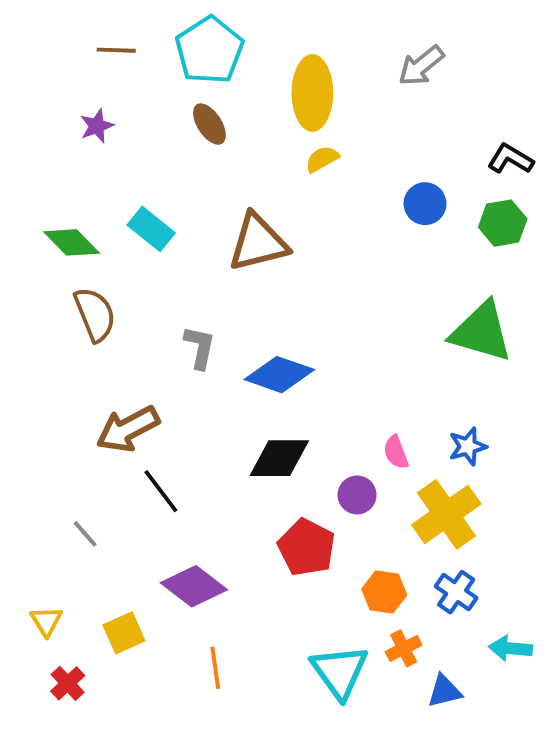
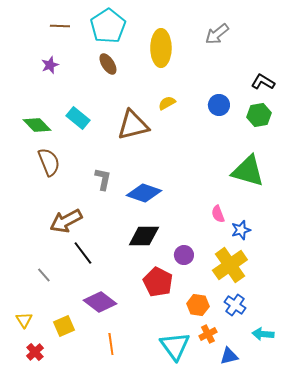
yellow semicircle: (322, 159) -> (167, 103), moved
pink semicircle: (396, 452) -> (218, 214), moved

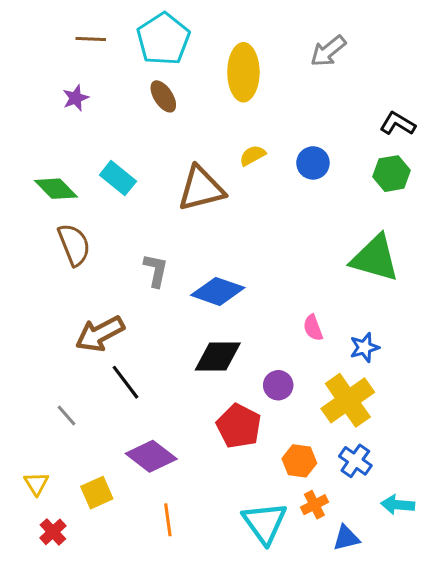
blue circle: (219, 105) -> (313, 163), moved
pink semicircle: (218, 214) -> (313, 328), moved

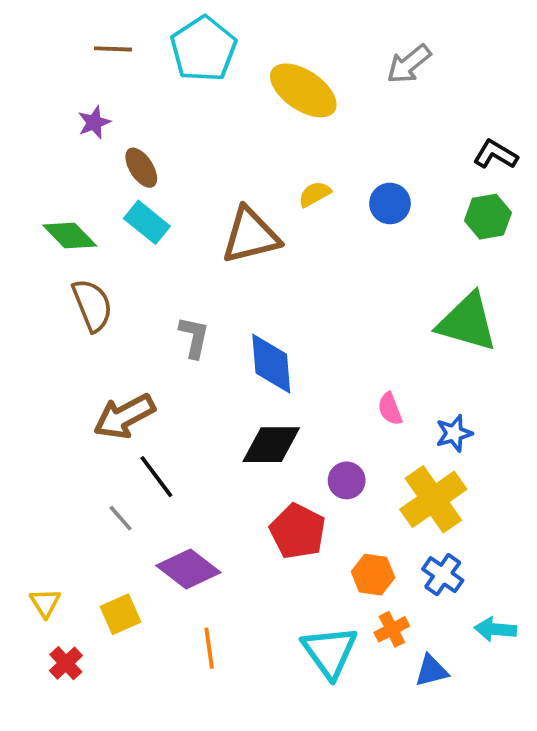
yellow ellipse: (243, 72) -> (303, 90), turned -56
brown ellipse: (163, 96) -> (141, 168), moved
blue diamond: (218, 291) -> (271, 364), turned 66
gray line: (67, 415) -> (121, 518), moved

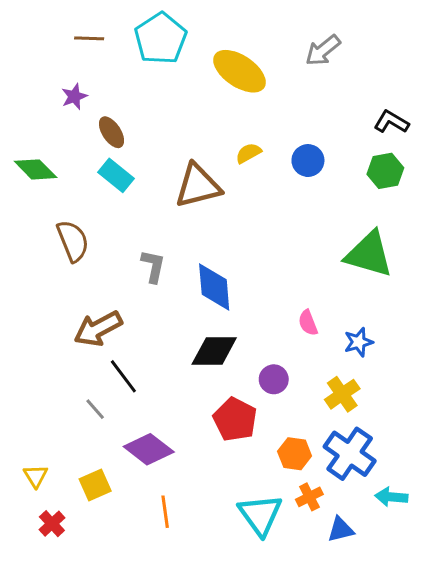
green diamond: (70, 235) -> (36, 169), moved
yellow cross: (433, 499) -> (342, 394), size x0.7
blue cross: (443, 575) -> (350, 454), size x1.6

